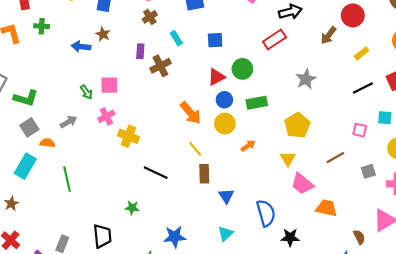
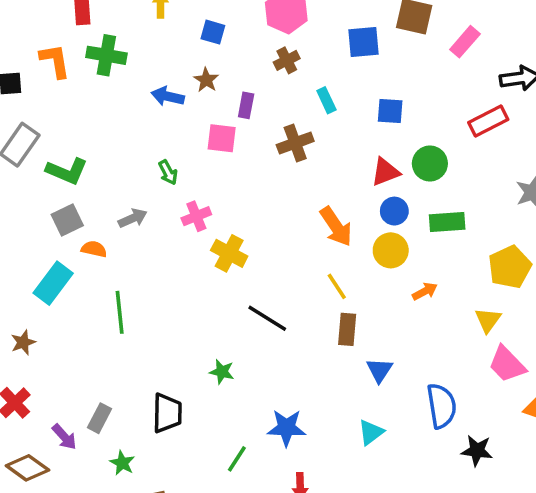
green cross: (42, 26) -> (106, 55), size x1.5
purple rectangle: (140, 51) -> (246, 105), moved
pink square: (109, 85) -> (222, 138), moved

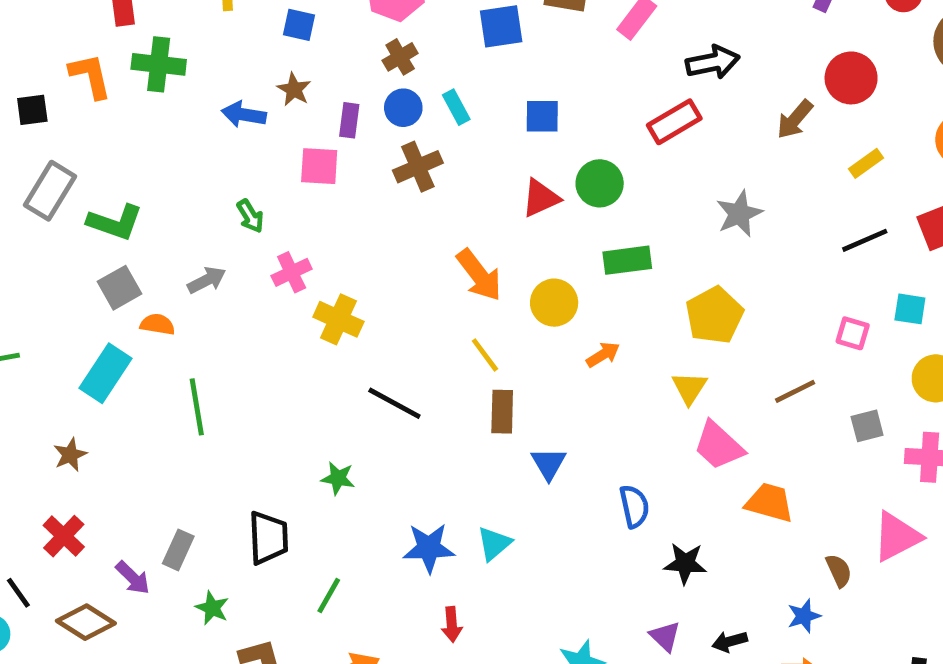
blue circle: (394, 211) -> (403, 108), moved
blue semicircle: (442, 406) -> (634, 506), size x0.7
cyan triangle: (371, 432) -> (494, 543), moved
green line: (237, 459) -> (329, 595), moved

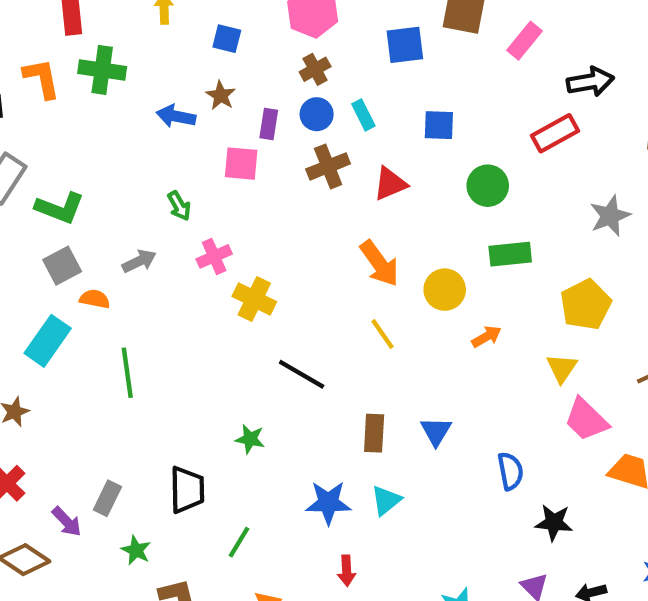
red triangle: (541, 198) -> (390, 184), moved
brown rectangle: (502, 412) -> (374, 433), moved

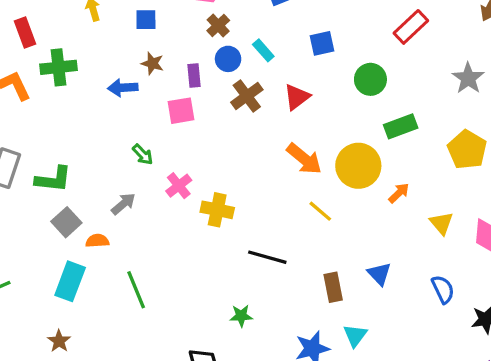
yellow circle: (445, 290) -> (358, 166), size x1.4
yellow triangle: (562, 368) -> (441, 223), moved

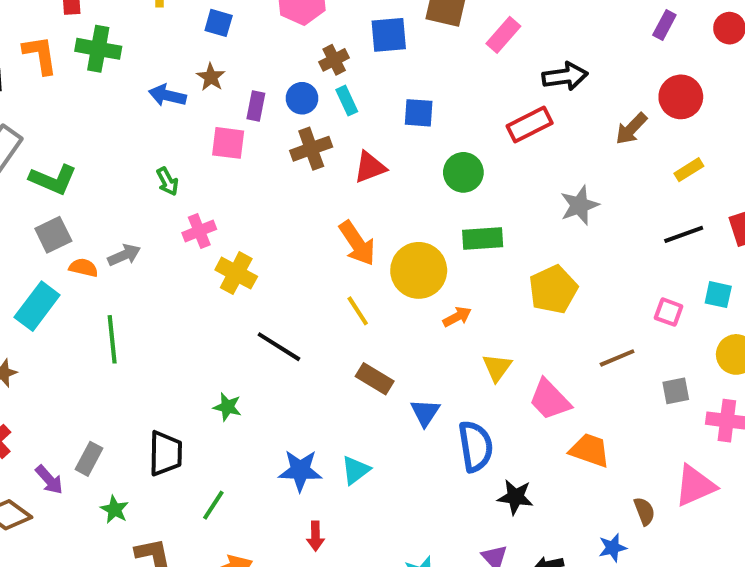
brown cross: (218, 26) -> (334, 60), moved
gray arrow: (123, 204) -> (124, 255), moved
blue triangle: (379, 274) -> (425, 413), moved
brown rectangle: (333, 287) -> (375, 379), moved, turned -64
blue semicircle: (443, 289) -> (476, 446), size x1.4

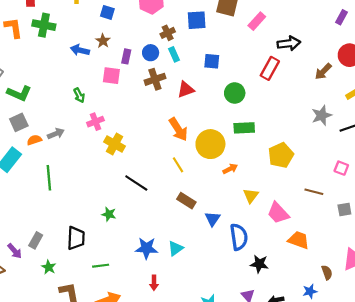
red rectangle: (530, 124) -> (270, 68), turned -35
gray star: (579, 205) -> (322, 115), moved
orange semicircle: (83, 268) -> (34, 140), turned -32
brown line: (617, 358) -> (314, 192), turned 36
green line: (213, 505) -> (101, 266), turned 49

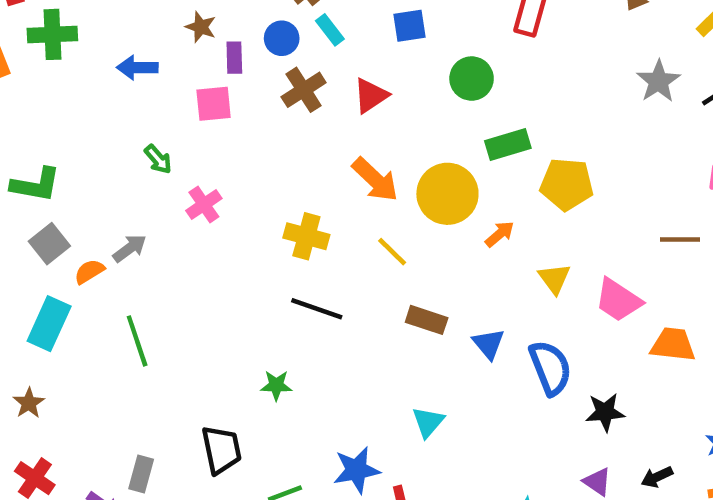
brown star: (103, 41) -> (201, 27), moved
yellow cross: (115, 144) -> (306, 236), moved
yellow pentagon: (281, 155) -> (567, 184), moved, turned -30
blue star: (147, 248) -> (356, 470), moved

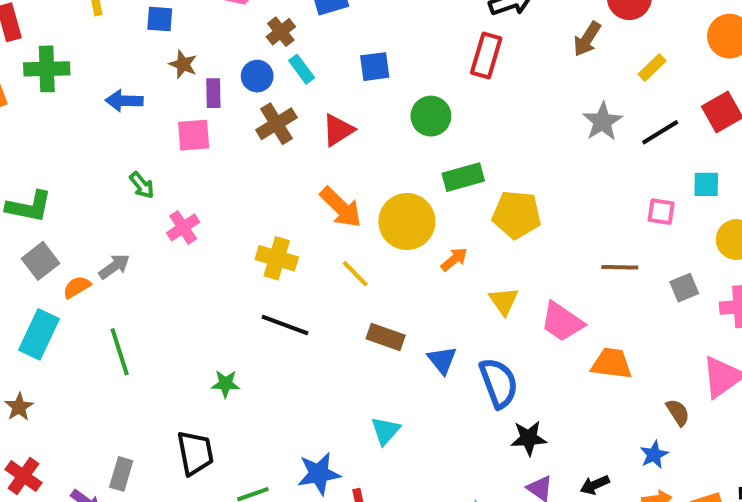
green star: (276, 385) -> (226, 384), moved
black star: (605, 412) -> (529, 438), moved

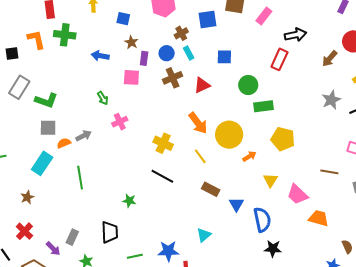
green rectangle: (463, 177) -> (264, 106), moved
gray square: (40, 261) -> (48, 128), turned 30

